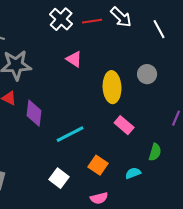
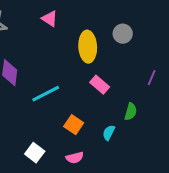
cyan semicircle: (133, 173) -> (109, 133), turned -42
white square: (59, 178) -> (35, 153), moved

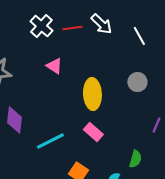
gray circle: (123, 34) -> (137, 82), moved
pink rectangle: (100, 85) -> (93, 132), moved

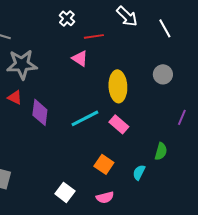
white cross: (41, 26) -> (67, 18), size x0.7
red line: (72, 28) -> (94, 36), moved
cyan line: (50, 141) -> (85, 118), moved

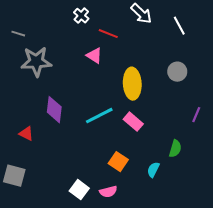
red line: (94, 36) -> (108, 34), turned 30
red triangle: (15, 97) -> (26, 134), moved
pink semicircle: (105, 197) -> (108, 192), moved

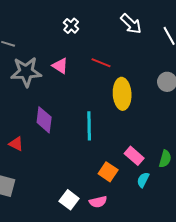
red line: (108, 34) -> (101, 63), moved
pink triangle: (94, 56) -> (60, 66), moved
cyan line: (99, 116) -> (89, 126), turned -64
pink rectangle: (133, 122) -> (134, 156), moved

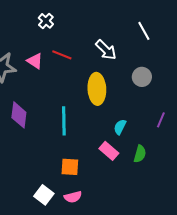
white arrow: (131, 24) -> (106, 50), moved
red line: (101, 63) -> (62, 55), moved
orange square: (108, 172) -> (70, 167), moved, turned -30
cyan semicircle: (143, 180) -> (120, 127), moved

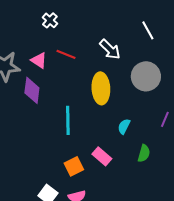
gray circle: (142, 77) -> (146, 76), size x1.5
purple diamond: (19, 115) -> (32, 90), moved
pink rectangle: (109, 151) -> (102, 156), moved
orange square: (70, 167) -> (74, 166), turned -30

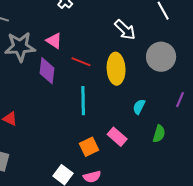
red line: (66, 54) -> (81, 62), moved

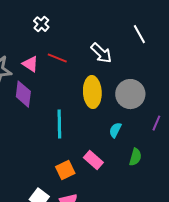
gray circle: (161, 57) -> (130, 94), moved
red line: (81, 62) -> (57, 58), moved

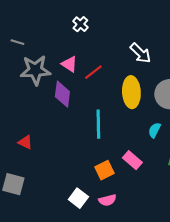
red line: (57, 58) -> (93, 72), moved, turned -60

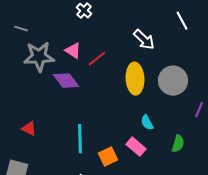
purple diamond: (62, 94) -> (66, 81), turned -44
cyan line: (98, 124) -> (80, 139), moved
cyan semicircle: (154, 130) -> (147, 123), moved, turned -56

